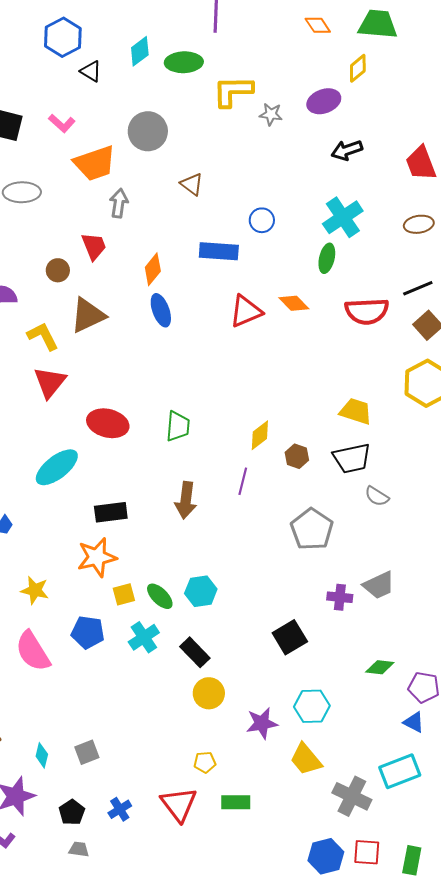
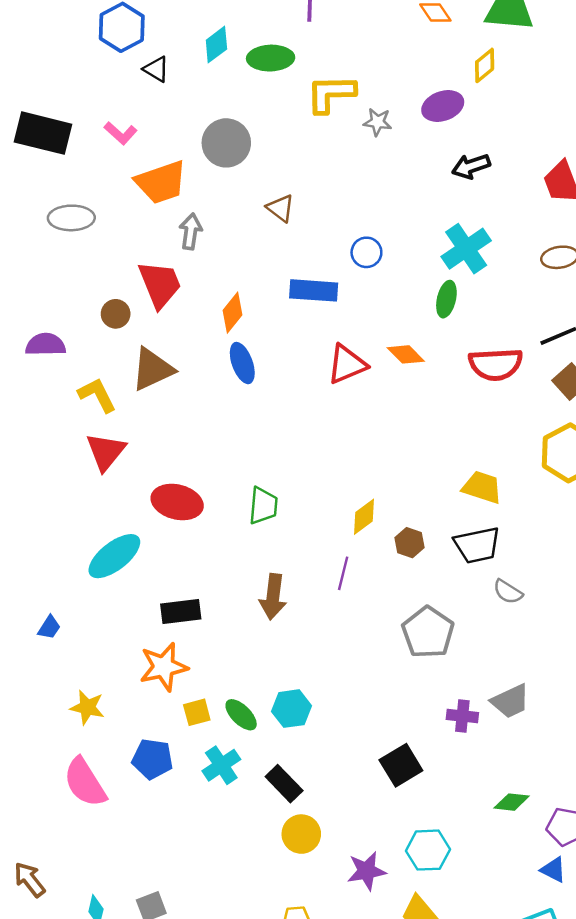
red trapezoid: (94, 246) -> (160, 284), size x1.4

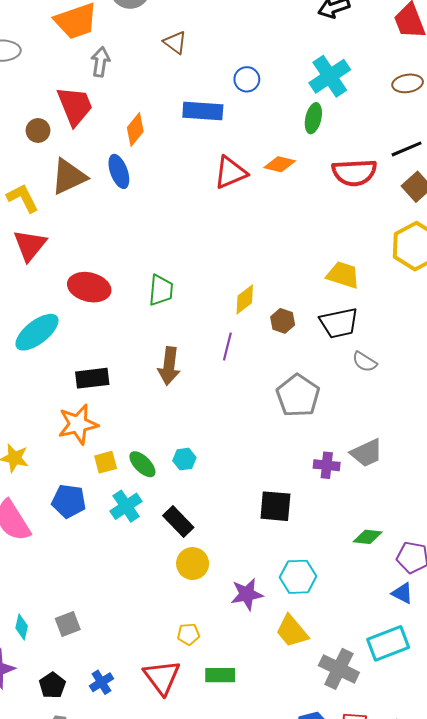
orange diamond: (406, 354) -> (280, 164), turned -32
blue ellipse: (242, 363) -> (119, 171), moved
cyan hexagon: (291, 709) -> (184, 459), size x0.7
black square: (401, 765) -> (275, 506), turned 36

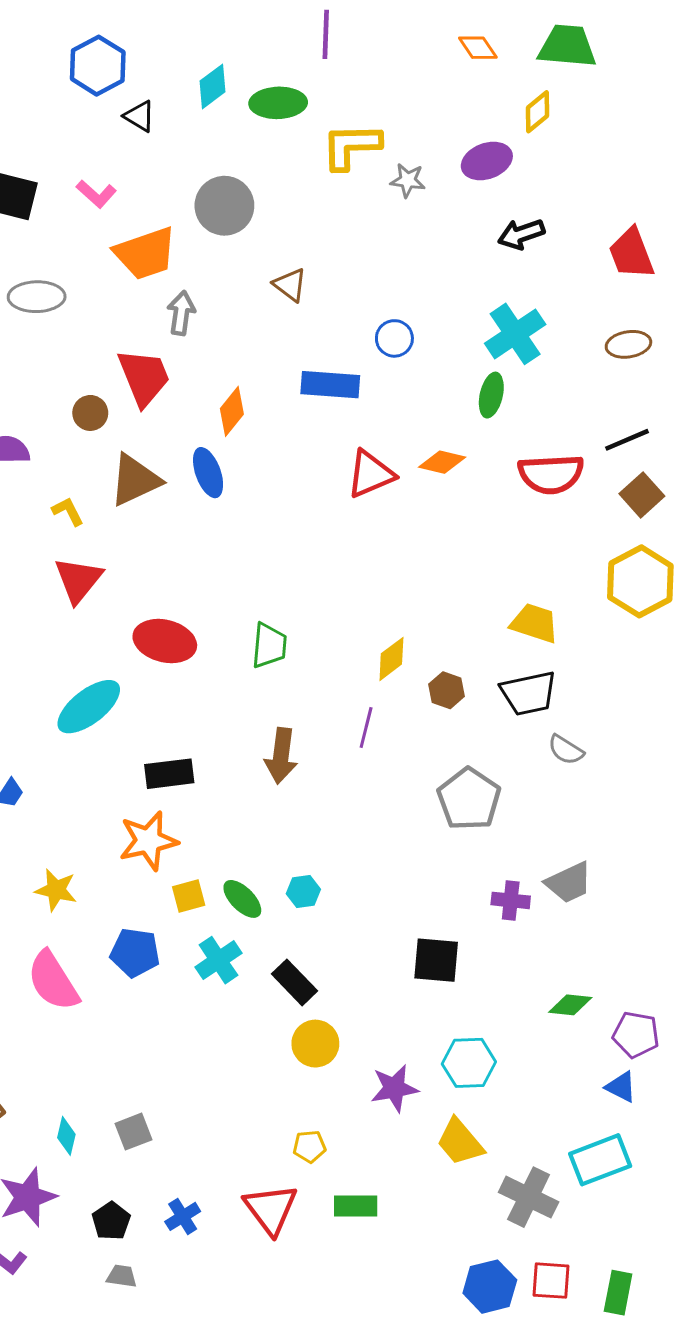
yellow L-shape: (23, 198) -> (68, 511), size x0.7

